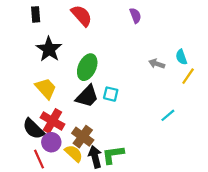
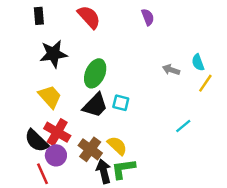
black star: (49, 49) -> (54, 54), turned 30
yellow semicircle: (74, 153) -> (117, 146), moved

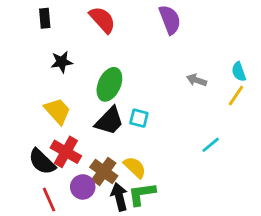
purple semicircle: (148, 17) -> (170, 20), size x1.5
black star: (54, 54) -> (62, 62), size x0.7
cyan semicircle: (198, 62) -> (239, 72), moved
purple circle: (56, 155) -> (83, 187), moved

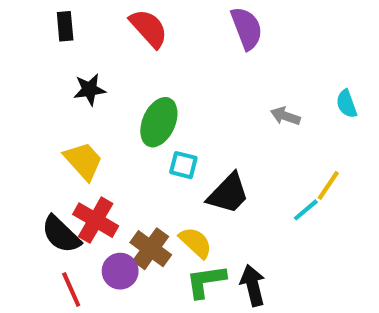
yellow line: (236, 96) -> (328, 185), moved
cyan square: (139, 118) -> (183, 165), moved
black trapezoid: (109, 121) -> (228, 194), moved
black arrow: (119, 197) -> (253, 285), moved

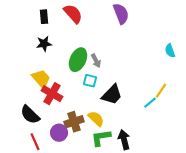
black rectangle: (65, 26) -> (44, 17), moved
gray arrow: (285, 116) -> (96, 61), moved, turned -136
red cross: (96, 220) -> (52, 94), moved
brown cross: (151, 249) -> (74, 122), turned 36

